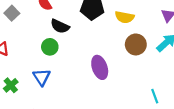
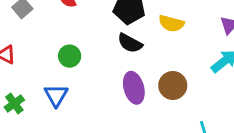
black semicircle: (60, 26) -> (130, 43), moved
brown circle: (136, 44) -> (173, 85), moved

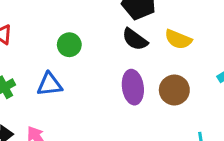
yellow semicircle: (171, 23) -> (178, 39), moved
blue triangle: (56, 95) -> (50, 84), turned 45

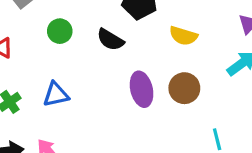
black semicircle: (135, 39) -> (110, 40), moved
green circle: (69, 45) -> (60, 31), moved

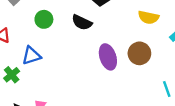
yellow semicircle: (183, 36) -> (148, 17), moved
blue triangle: (56, 95) -> (31, 56), moved

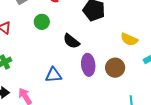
black semicircle: (82, 22) -> (71, 41), moved
blue triangle: (31, 56) -> (53, 75), moved

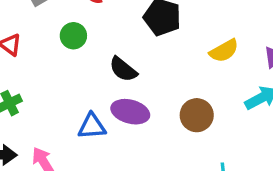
yellow semicircle: (129, 39) -> (224, 51), moved, turned -54
purple ellipse: (88, 65) -> (130, 112), moved, turned -70

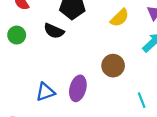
black semicircle: (123, 69) -> (54, 31), moved
purple ellipse: (130, 112) -> (78, 88), moved, turned -75

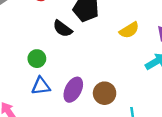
green circle: (17, 35) -> (37, 59), moved
brown circle: (113, 66) -> (105, 93), moved

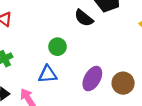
blue triangle: (41, 86) -> (48, 74), moved

